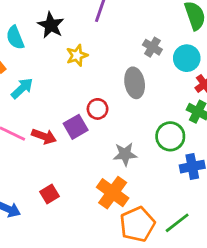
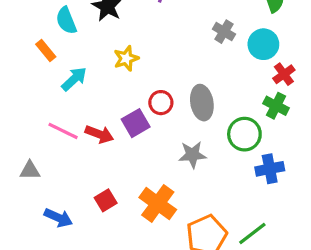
yellow star: (77, 55) -> (126, 58), moved
gray ellipse: (135, 83) -> (202, 103), moved
orange cross: (113, 193) -> (158, 204), moved

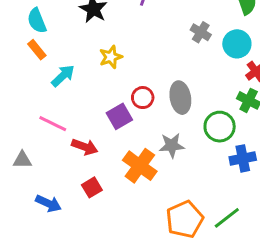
cyan semicircle: (66, 21) -> (37, 21), moved
red arrow: (99, 134) -> (85, 147), moved
orange cross: (158, 204) -> (140, 166), moved

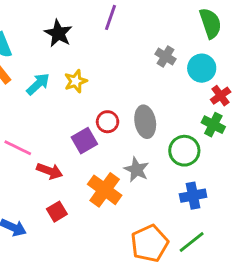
cyan arrow: (63, 76) -> (38, 84), moved
gray star: (172, 145) -> (137, 170), turned 30
blue cross: (243, 158) -> (193, 196), moved

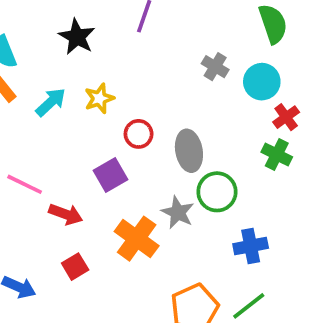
red circle: (108, 122) -> (139, 134), moved
green circle: (184, 151) -> (217, 192), moved

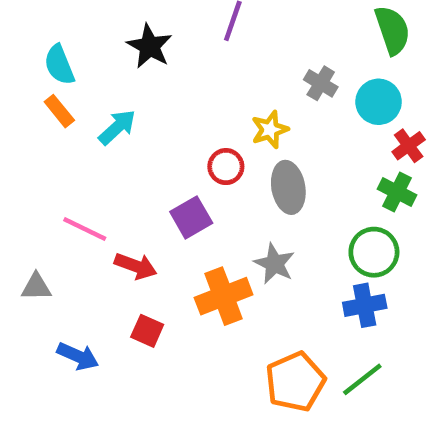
yellow star: (99, 98) -> (270, 130), moved
green circle: (217, 192) -> (374, 252), moved
orange cross: (137, 239) -> (224, 296), turned 33
red square: (75, 267) -> (147, 331), turned -35

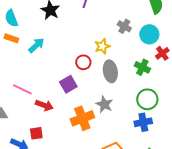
orange rectangle: (59, 111) -> (11, 38), turned -32
green cross: (397, 192) -> (142, 67), moved
red square: (147, 331) -> (36, 133), moved, turned -32

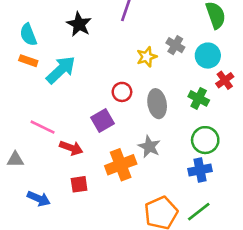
cyan arrow: (36, 45) -> (61, 70), size x1.4
yellow star: (102, 46) -> (147, 57), moved
red square: (36, 133) -> (79, 184), moved

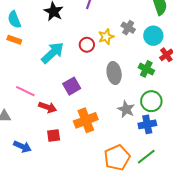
cyan arrow: (61, 70) -> (53, 53), moved
red circle: (122, 92) -> (87, 45), moved
gray star: (149, 147) -> (126, 109), moved

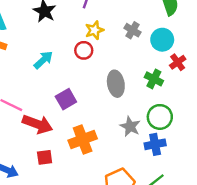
yellow star: (106, 37) -> (94, 30), moved
cyan arrow: (53, 53) -> (43, 60), size x0.7
red arrow: (48, 107) -> (37, 124), size x1.4

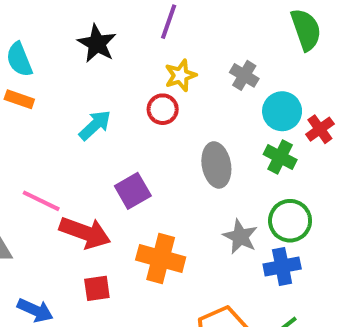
cyan circle: (162, 40) -> (282, 111), moved
orange cross: (83, 140) -> (161, 259), turned 36

